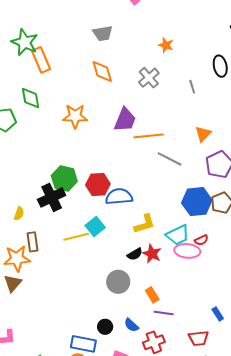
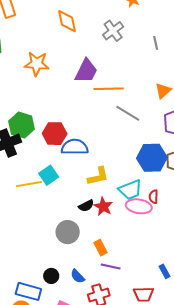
red semicircle: (201, 240) -> (154, 197), turned 112

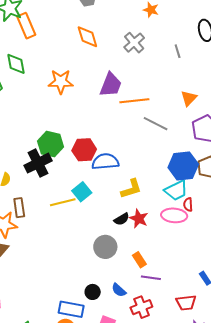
cyan trapezoid: (130, 190) -> (176, 190), moved

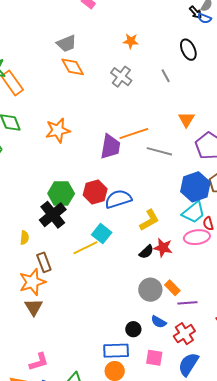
orange diamond: (87, 37) -> (73, 67), moved
purple trapezoid: (111, 85) -> (110, 147), moved
gray circle: (105, 247) -> (150, 290), moved

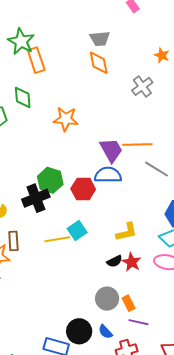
purple trapezoid: (110, 147) -> (111, 150), turned -56
blue semicircle: (118, 199) -> (108, 175), moved
black circle: (133, 329) -> (79, 331), size x1.6

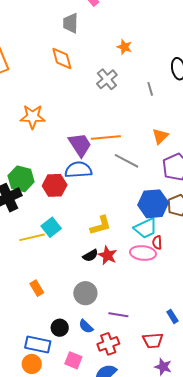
gray trapezoid: (100, 39) -> (71, 23), moved, turned 100
orange rectangle: (129, 303) -> (37, 288), moved
black circle: (79, 331) -> (60, 328), size x0.7

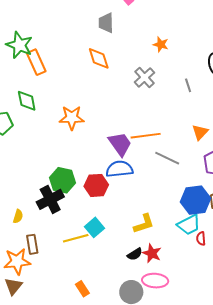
pink ellipse: (143, 253) -> (155, 281), moved

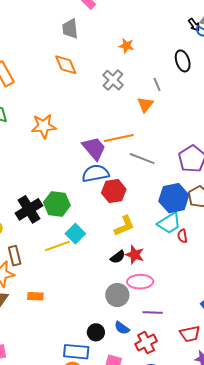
orange triangle: (200, 132) -> (145, 105), moved
green hexagon: (63, 180) -> (57, 204), moved
red hexagon: (96, 185) -> (114, 191), moved
orange rectangle: (82, 289) -> (35, 296), moved, turned -49

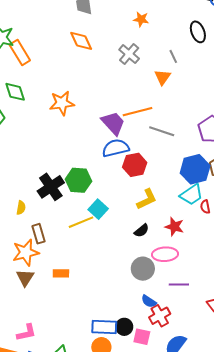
red star: (135, 255) -> (174, 227), moved
black circle: (96, 332) -> (124, 327), moved
red cross: (146, 343) -> (160, 316), moved

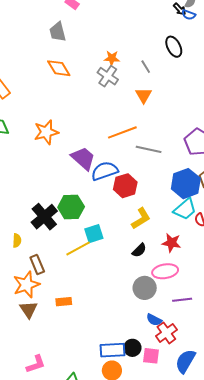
orange star: (141, 19) -> (112, 58), moved
gray line: (173, 56) -> (146, 67), moved
purple trapezoid: (113, 123) -> (83, 158), moved
cyan square: (98, 209) -> (94, 234), turned 36

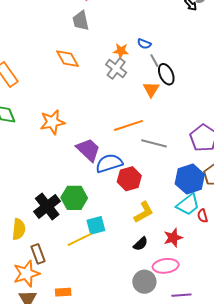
blue semicircle: (189, 15) -> (144, 44), moved
gray trapezoid: (58, 32) -> (81, 21), moved
black ellipse: (174, 47) -> (166, 74), moved
yellow semicircle: (17, 241) -> (19, 229), size x1.5
red star: (171, 243) -> (173, 238), turned -30

